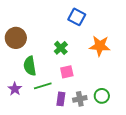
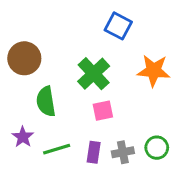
green cross: (61, 48) -> (94, 74), size x1.5
green line: (43, 86) -> (57, 149), moved

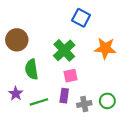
purple rectangle: (94, 152) -> (64, 96), moved

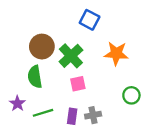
brown circle: (17, 40) -> (42, 47), moved
purple rectangle: (64, 96) -> (72, 116), moved
green circle: (107, 101) -> (131, 95), moved

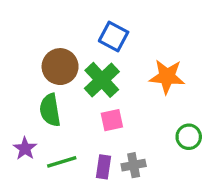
blue square: (90, 20) -> (114, 36), moved

